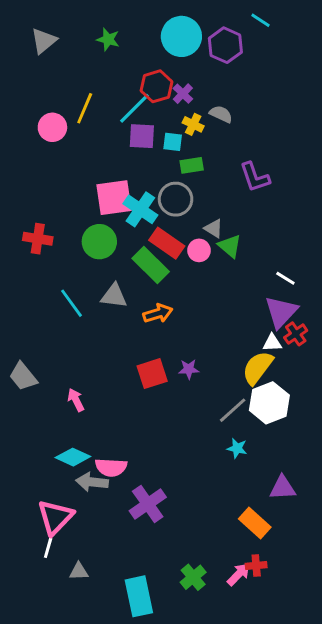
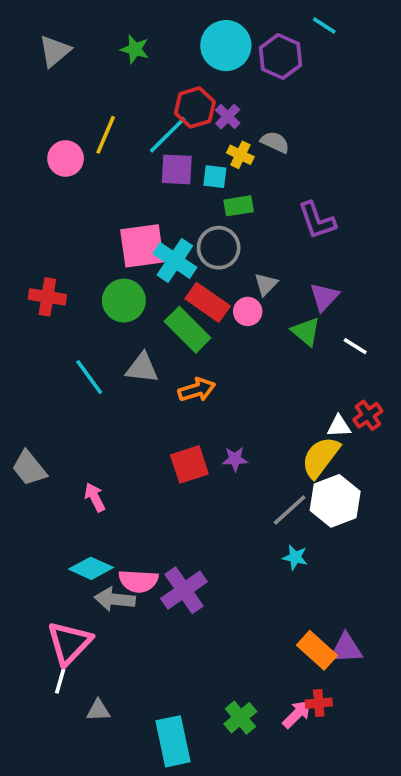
gray triangle: (214, 228) -> (266, 284), turned 42
green triangle: (230, 246) -> (306, 332), moved
purple triangle: (281, 312) -> (324, 297), moved, size x0.7
purple triangle: (283, 488) -> (346, 648), moved
purple cross: (148, 504) -> (184, 590), moved

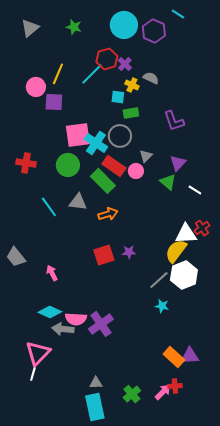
purple square: (177, 169) -> (54, 102), moved
white triangle: (339, 426) -> (186, 234), size x1.6
gray triangle: (98, 710) -> (96, 383), moved

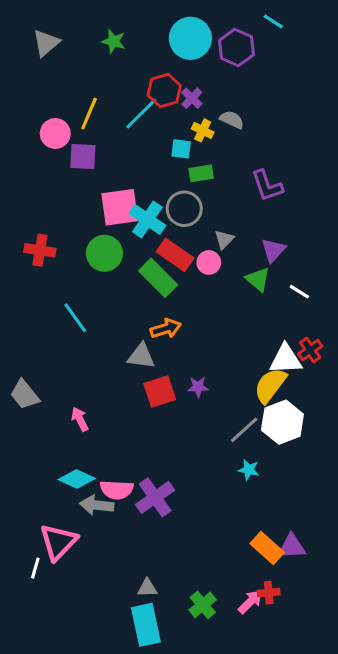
gray triangle: (78, 202) -> (141, 356), moved
white line: (33, 374) -> (35, 568), moved

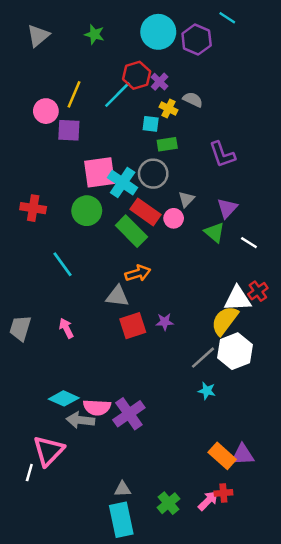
gray trapezoid: (25, 395) -> (20, 328), turned 56
pink arrow: (80, 419) -> (66, 328), moved

